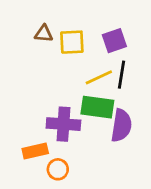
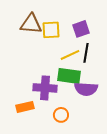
brown triangle: (44, 34) -> (31, 24), size x1.6
purple semicircle: (121, 126) -> (86, 89), turned 85
orange circle: (58, 169) -> (61, 115), moved

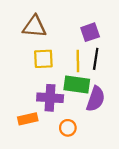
yellow square: (51, 30) -> (43, 59), moved
yellow line: (70, 55) -> (78, 61), turned -66
purple semicircle: (86, 89) -> (96, 99), turned -75

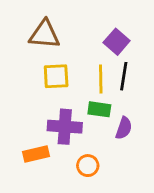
purple square: (90, 32) -> (117, 42), turned -30
green rectangle: (77, 84) -> (99, 109), size x0.7
purple semicircle: (96, 99) -> (124, 128), size x0.7

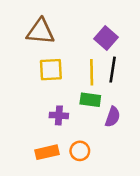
purple cross: (65, 127) -> (59, 115), size x0.6
orange rectangle: (36, 154) -> (47, 152), moved

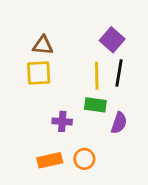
brown triangle: (40, 31) -> (43, 45), moved, size x0.7
yellow square: (51, 70) -> (39, 73), moved

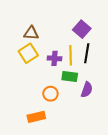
yellow square: (39, 73) -> (28, 53), turned -30
purple cross: (62, 121) -> (54, 58), moved
orange circle: (84, 159) -> (50, 94), moved

